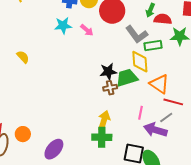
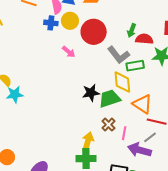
cyan star: (63, 25) -> (15, 94), moved
brown cross: (110, 88) -> (109, 125), moved, turned -32

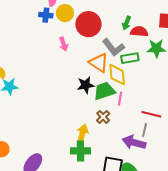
pink arrow: (69, 52) -> (64, 44), turned 32
orange triangle: (142, 104) -> (99, 63), moved
pink line: (124, 133) -> (120, 99), moved
gray line: (150, 137) -> (145, 130), turned -40

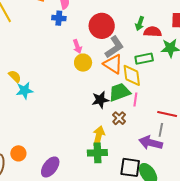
yellow circle: (65, 13) -> (83, 63), moved
gray L-shape: (113, 47) -> (114, 47), moved, turned -85
black star: (86, 85) -> (100, 100), moved

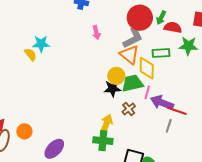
red circle: (102, 26) -> (140, 18), moved
yellow circle: (83, 63) -> (116, 76), moved
cyan star: (25, 91) -> (41, 44), moved
purple arrow: (151, 143) -> (162, 103), moved

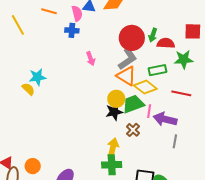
yellow diamond: (147, 68) -> (145, 87), turned -45
red line: (177, 111) -> (181, 93), moved

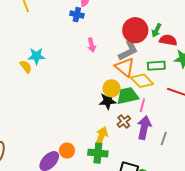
purple arrow: (165, 119) -> (144, 128), moved, turned 80
orange circle: (33, 166) -> (67, 151), moved

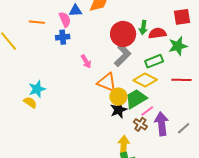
orange triangle: (125, 67) -> (107, 82), moved
pink line: (142, 105) -> (147, 111), moved, turned 56
gray line: (164, 139) -> (184, 128), turned 48

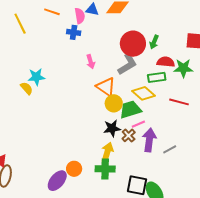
red semicircle: (157, 33) -> (166, 62), moved
black star: (119, 110) -> (112, 128), moved

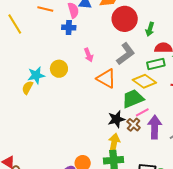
red circle: (133, 44) -> (125, 19), moved
yellow semicircle: (27, 88) -> (27, 88), turned -104
yellow circle: (114, 103) -> (59, 69), moved

